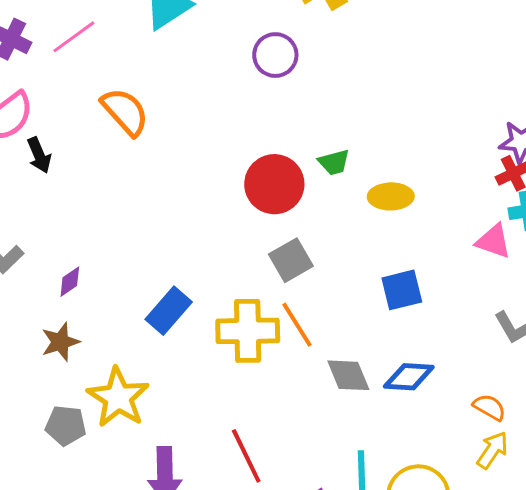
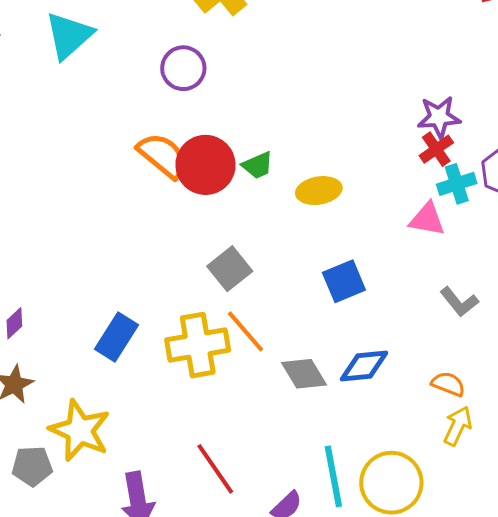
orange semicircle: (125, 112) -> (162, 155), moved
red circle: (274, 184) -> (205, 165), moved

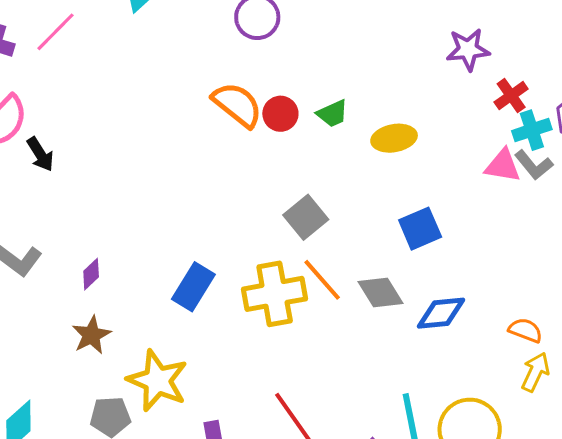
purple star: (439, 117) -> (468, 49), moved
red circle: (205, 165) -> (280, 114), size x0.6
gray L-shape: (459, 302) -> (534, 165), moved
gray diamond: (304, 374) -> (381, 293), moved

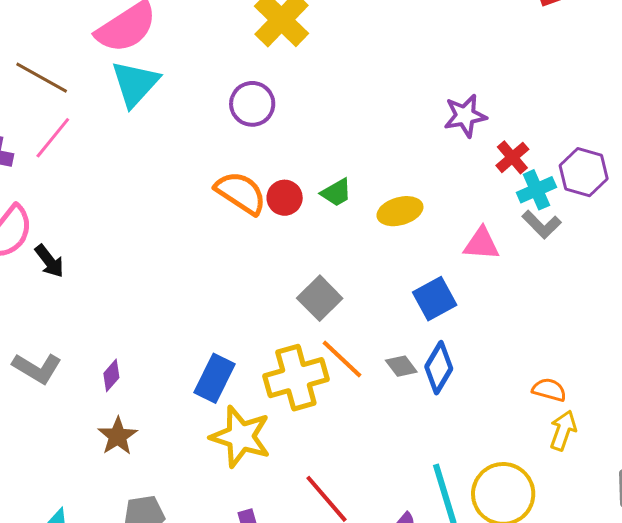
pink triangle: (503, 166) -> (481, 244), moved
gray diamond: (381, 293) -> (401, 366), size x0.7
blue diamond: (441, 313) -> (439, 368), moved, turned -48
yellow star: (157, 381) -> (241, 437), moved

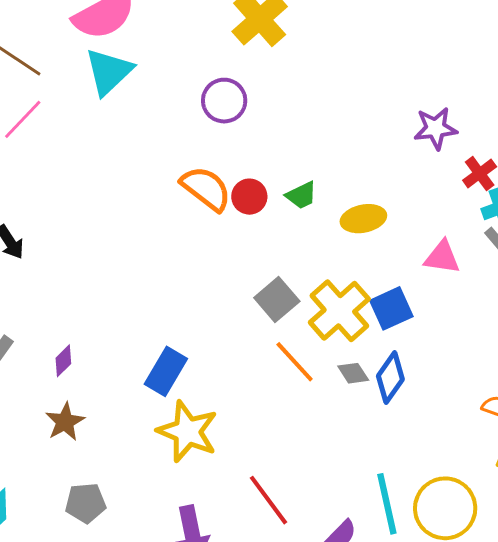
yellow cross: (296, 378) -> (339, 311), moved, turned -30

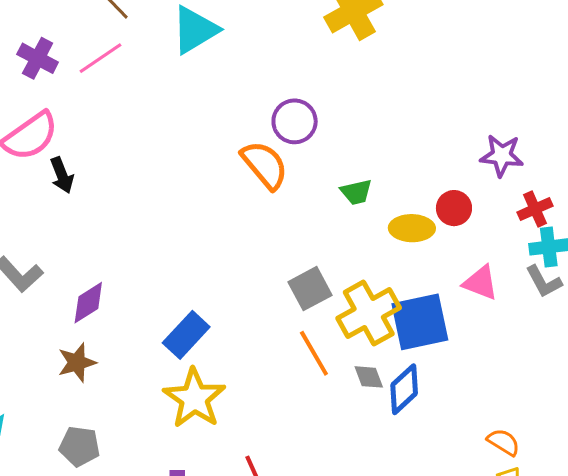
purple circle: (224, 101) -> (295, 121), moved
red circle: (249, 197) -> (454, 208), moved
blue square: (391, 308) -> (420, 322), size x1.4
purple diamond: (63, 361) -> (88, 303), size x1.4

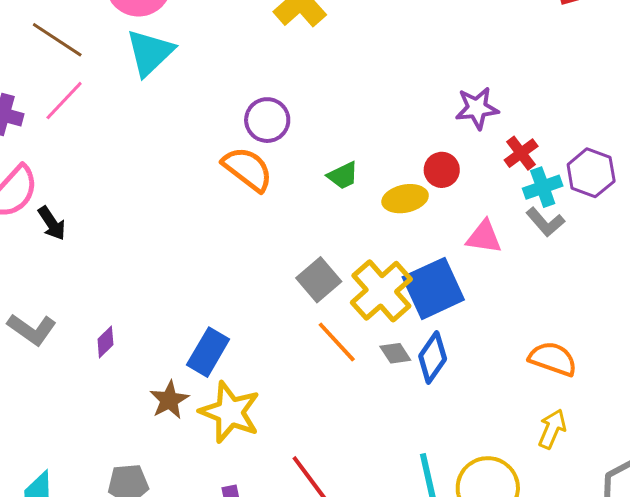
purple diamond: (88, 303) -> (105, 342), size x0.7
brown star: (77, 363) -> (169, 400), moved
orange semicircle: (503, 442) -> (553, 359), moved, size x1.4

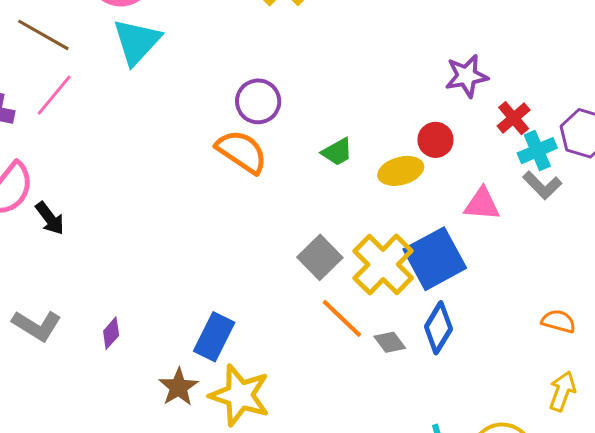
gray diamond: (395, 353) -> (390, 342), moved
orange semicircle: (553, 359) -> (558, 321), size x0.7

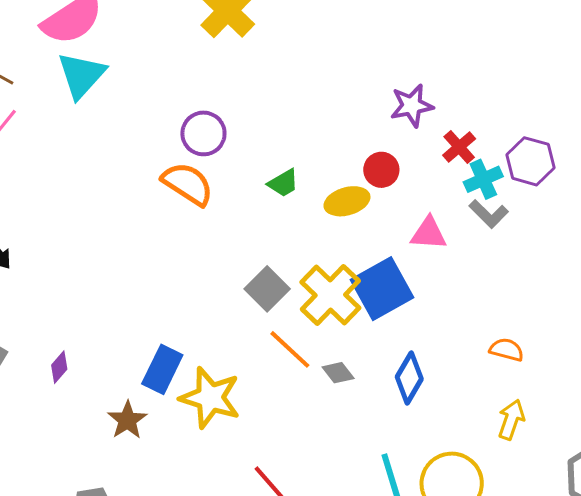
blue diamond: (438, 328) -> (409, 378), moved
yellow star: (240, 395) -> (210, 398), moved

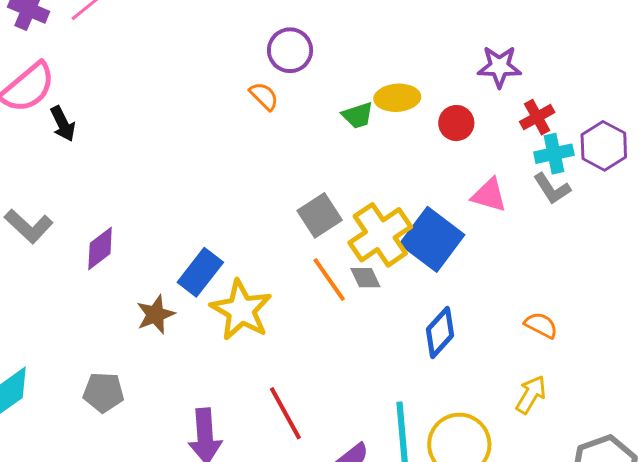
orange semicircle: (188, 184) -> (264, 96), size x0.6
yellow ellipse: (347, 201) -> (397, 98), moved
blue square: (382, 289) -> (432, 239), turned -36
purple diamond: (59, 367) -> (100, 248), size x1.4
gray diamond: (338, 373) -> (365, 278), moved

